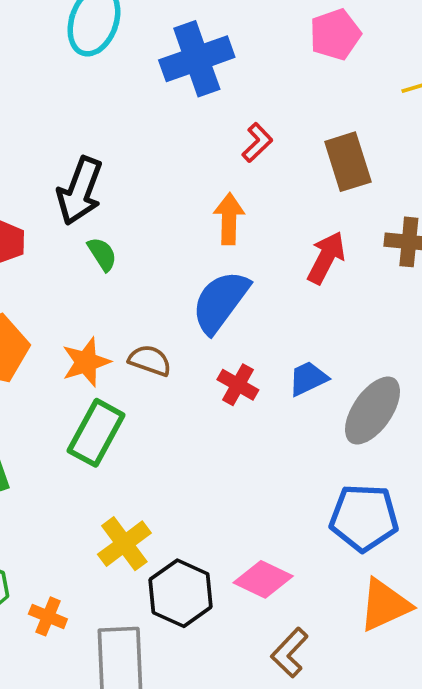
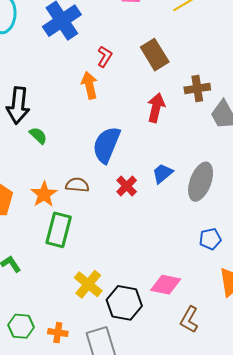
orange arrow: (229, 219) -> (89, 85), moved
red cross: (238, 385) -> (127, 186), turned 30
blue pentagon: (364, 518) -> (210, 239), size x0.6

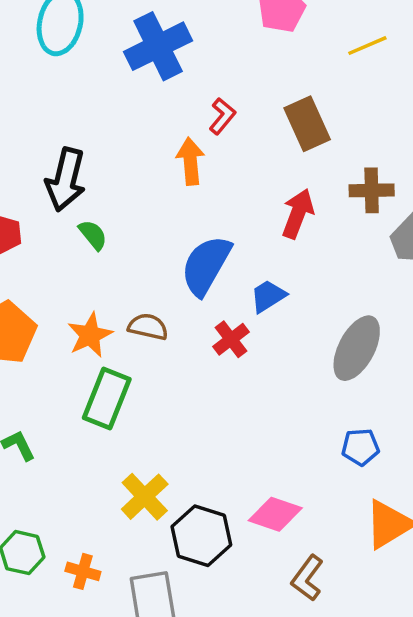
blue trapezoid: (163, 173) -> (268, 296), moved

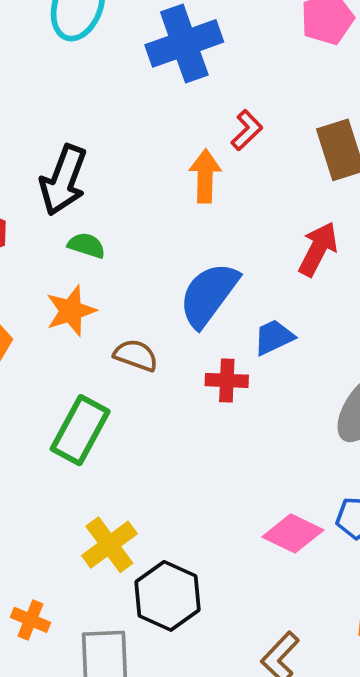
green semicircle: (93, 235) -> (86, 245), turned -40
orange star: (90, 335) -> (71, 311), moved
red cross: (231, 339) -> (227, 380), turned 33
pink diamond: (275, 514) -> (293, 533), moved

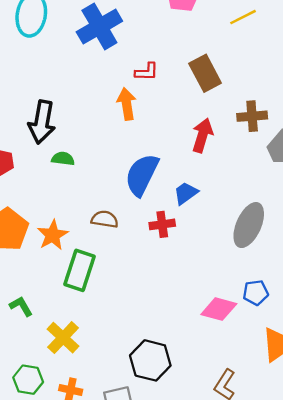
red L-shape: (247, 130) -> (147, 72), turned 55
orange star: (71, 311) -> (53, 235), moved
yellow cross: (109, 545) -> (63, 338), moved

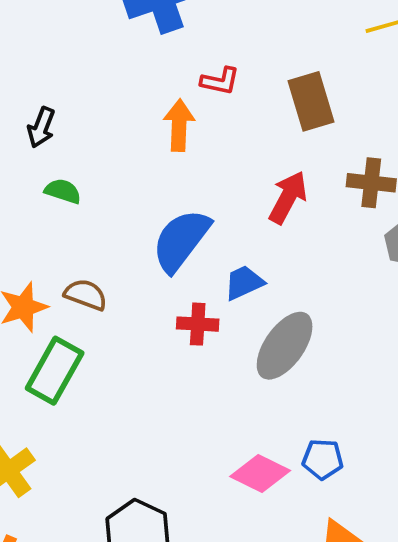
black arrow: (42, 122) -> (41, 127), size x0.6
brown semicircle: (105, 219) -> (86, 295), moved
gray ellipse: (249, 225) -> (285, 346), moved

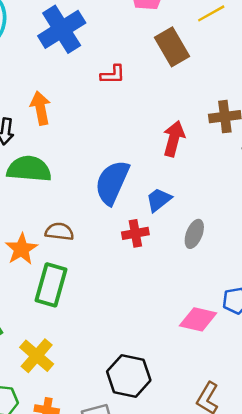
brown rectangle: (311, 101) -> (172, 47), moved
orange arrow: (179, 125) -> (40, 108), moved
green semicircle: (63, 191) -> (29, 169), size x1.8
gray ellipse: (285, 346) -> (194, 234), size x0.6

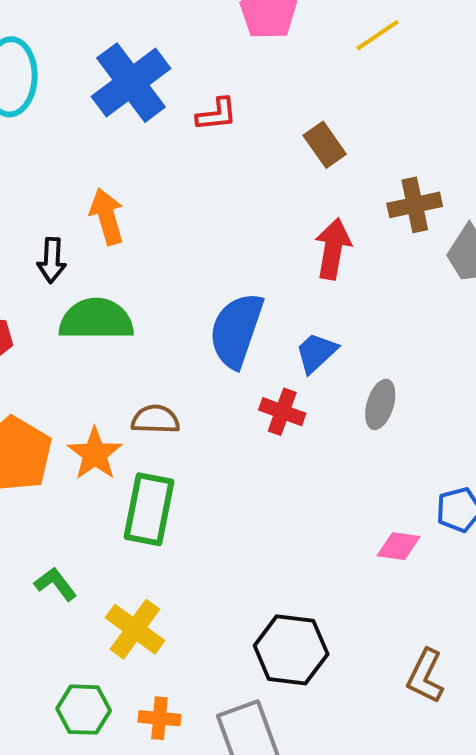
brown rectangle: (172, 47) -> (325, 145), moved, size x0.7
red L-shape: (113, 75) -> (217, 114), moved
red cross: (135, 233) -> (282, 412), turned 35
pink diamond: (198, 319) -> (399, 546), size x0.7

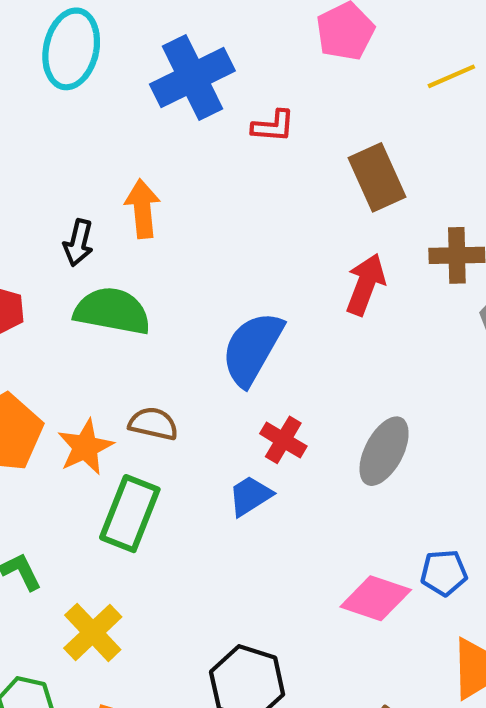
brown rectangle: (325, 145) -> (377, 177), size x1.4
blue trapezoid: (316, 353) -> (250, 496), moved
gray ellipse: (380, 404) -> (384, 451), size x1.4
pink diamond: (399, 546) -> (376, 598), size x1.5

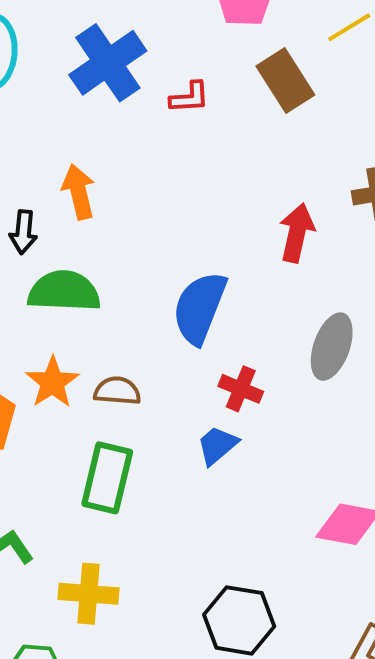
brown rectangle: (377, 177) -> (285, 80), moved
orange star: (85, 447) -> (52, 382), moved
gray ellipse: (384, 451) -> (332, 347), moved
yellow cross: (93, 632) -> (88, 594), turned -34

